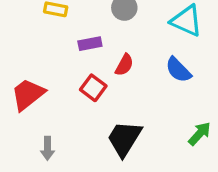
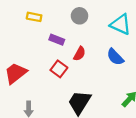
purple rectangle: (90, 44) -> (57, 40), turned 32

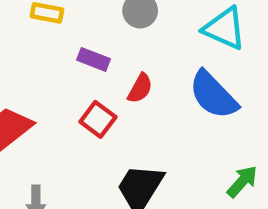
blue semicircle: (115, 57) -> (213, 95), size x1.4

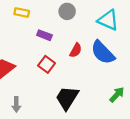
red semicircle: (140, 88) -> (76, 50), moved

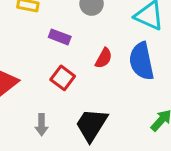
blue semicircle: (103, 52) -> (142, 61), turned 32
gray arrow: (16, 104) -> (42, 125), moved

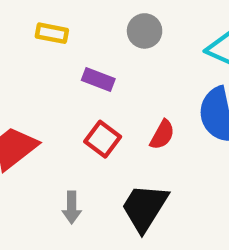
red semicircle: (104, 58) -> (162, 135), moved

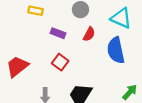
red semicircle: (162, 135) -> (89, 34), moved

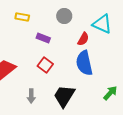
red semicircle: (89, 34) -> (83, 39), moved
blue semicircle: (116, 50) -> (84, 63), moved

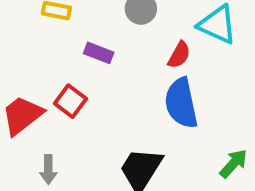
red square: (45, 65) -> (70, 101), moved
gray arrow: (31, 96) -> (48, 170), moved

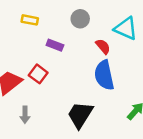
red semicircle: (179, 55) -> (103, 46), turned -70

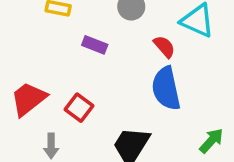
red square: (38, 74) -> (79, 108), moved

